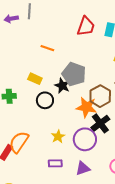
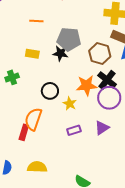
black circle: (45, 100) -> (50, 91), moved
orange star: (86, 107) -> (87, 85), moved
purple circle: (85, 139) -> (109, 98), moved

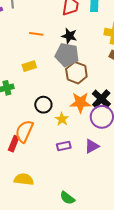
black star: (60, 53) -> (69, 36), moved
yellow rectangle: (32, 54) -> (29, 66), turned -32
brown hexagon: (100, 54) -> (76, 73), moved

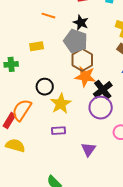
orange star: (80, 103) -> (85, 76), moved
yellow star: (62, 119) -> (61, 104), size x1.5
purple triangle: (92, 146) -> (88, 149), moved, turned -35
yellow semicircle: (24, 179) -> (15, 145), moved

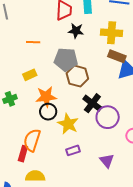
black star: (81, 23) -> (76, 31), moved
orange star: (85, 76) -> (46, 97), moved
black cross: (103, 90) -> (92, 103), moved

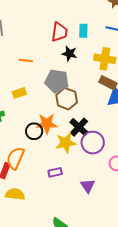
orange star: (46, 97) -> (47, 124), moved
yellow star: (68, 124) -> (66, 143), moved, turned 30

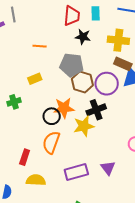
black cross: (79, 127) -> (96, 110), turned 30
purple circle: (93, 143) -> (107, 84), moved
orange semicircle: (15, 158) -> (51, 142), moved
purple rectangle: (55, 172) -> (76, 172), moved, size x1.6

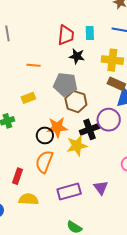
purple circle: (107, 84) -> (109, 120), moved

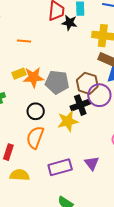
black star: (77, 56) -> (69, 23), moved
gray pentagon: (65, 84) -> (57, 82), moved
brown hexagon: (76, 102) -> (87, 83), moved
orange star: (57, 127) -> (33, 77), moved

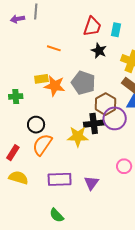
black star: (69, 23) -> (99, 51), moved
gray pentagon: (57, 82) -> (83, 83), moved
black circle: (36, 111) -> (36, 125), moved

